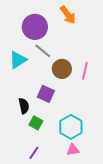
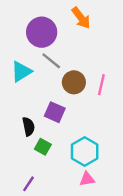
purple line: (34, 153) -> (29, 184), moved

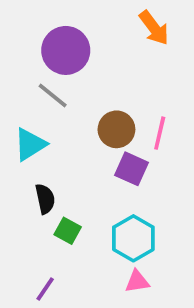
orange arrow: (81, 18) -> (154, 28), moved
gray line: (51, 61) -> (53, 96), moved
cyan triangle: (21, 72) -> (30, 144), moved
purple square: (55, 112) -> (132, 169), moved

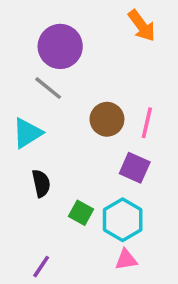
purple square: (132, 169) -> (135, 168), moved
green square: (68, 231) -> (81, 213), moved

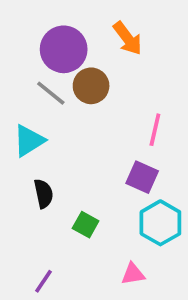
orange arrow: (142, 26) -> (128, 38), moved
brown circle: (107, 119) -> (91, 86), moved
cyan hexagon: (123, 220) -> (160, 223), moved

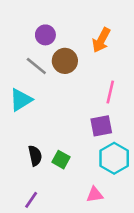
orange arrow: (128, 38) -> (101, 40), moved, turned 65
purple circle: (64, 49) -> (45, 35), size x0.6
purple square: (142, 177) -> (101, 126), turned -35
black semicircle: (44, 194) -> (35, 156), moved

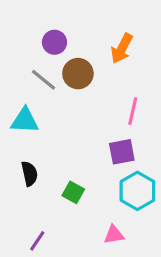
cyan triangle: (21, 100) -> (25, 120), turned 35
black semicircle: (35, 156) -> (29, 174), moved

